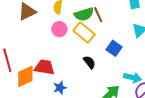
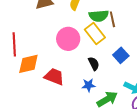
pink circle: (59, 29) -> (68, 39), moved, size x1.5
red trapezoid: (44, 67) -> (54, 77), moved
blue star: (60, 88) -> (89, 85), moved

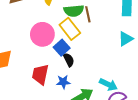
blue square: (121, 55) -> (62, 48), moved
red trapezoid: (54, 77) -> (40, 74), moved, turned -100

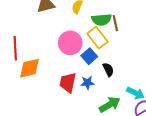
black semicircle: (69, 60) -> (108, 70), moved
blue star: (63, 82) -> (87, 83), moved

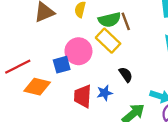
red line: (15, 48) -> (18, 67), turned 75
blue square: (89, 56) -> (62, 65), moved, turned 35
orange diamond: (30, 68) -> (37, 87), turned 35

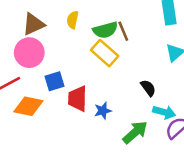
pink circle: (78, 51) -> (29, 53), moved
black semicircle: (126, 75) -> (148, 88), moved
red trapezoid: (83, 96) -> (78, 99), moved

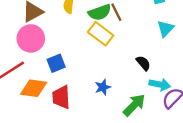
red trapezoid: (78, 99) -> (61, 97), moved

